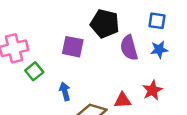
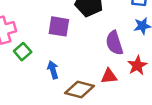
purple semicircle: (129, 48) -> (114, 43), moved

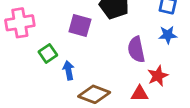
green square: (23, 52) -> (48, 53), moved
red triangle: (109, 76) -> (140, 94), moved

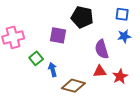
red star: (158, 76) -> (120, 76), moved
red triangle: (140, 94) -> (100, 71), moved

